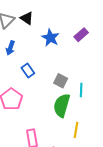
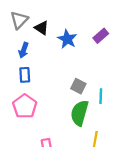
black triangle: (27, 18) -> (42, 28), moved
blue rectangle: (28, 71) -> (25, 75), moved, turned 32

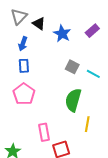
gray square: (78, 86) -> (72, 67), moved
cyan line: (101, 96) -> (93, 74), moved, turned -64

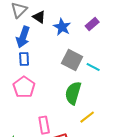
blue arrow: (23, 44) -> (23, 37), size x1.5
gray square: (72, 67) -> (72, 60), size x1.5
yellow line: (87, 124) -> (87, 117), turned 42

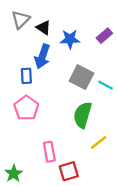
blue star: (62, 27) -> (70, 39), turned -30
blue arrow: (23, 37) -> (42, 56), moved

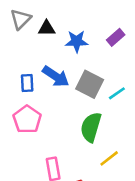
black triangle: (44, 28) -> (47, 28), turned -35
blue arrow: (42, 56) -> (56, 76), moved, turned -75
cyan line: (106, 85) -> (117, 93), turned -63

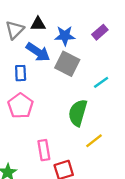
gray triangle: (21, 19) -> (15, 30), moved
blue arrow: (56, 76) -> (38, 52), moved
gray square: (90, 84) -> (67, 64), moved

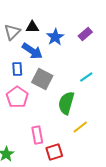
blue star: (65, 36) -> (55, 37), turned -30
gray square: (67, 64) -> (42, 79), moved

